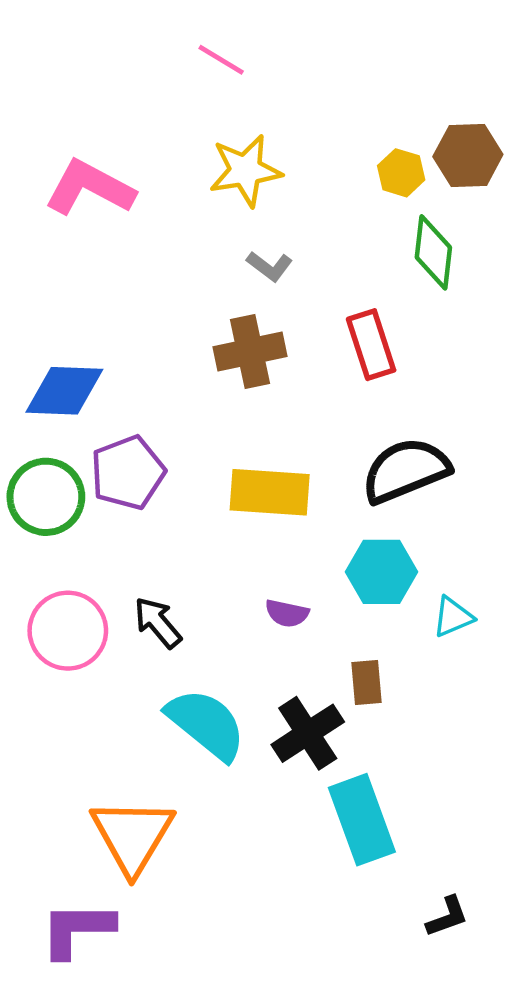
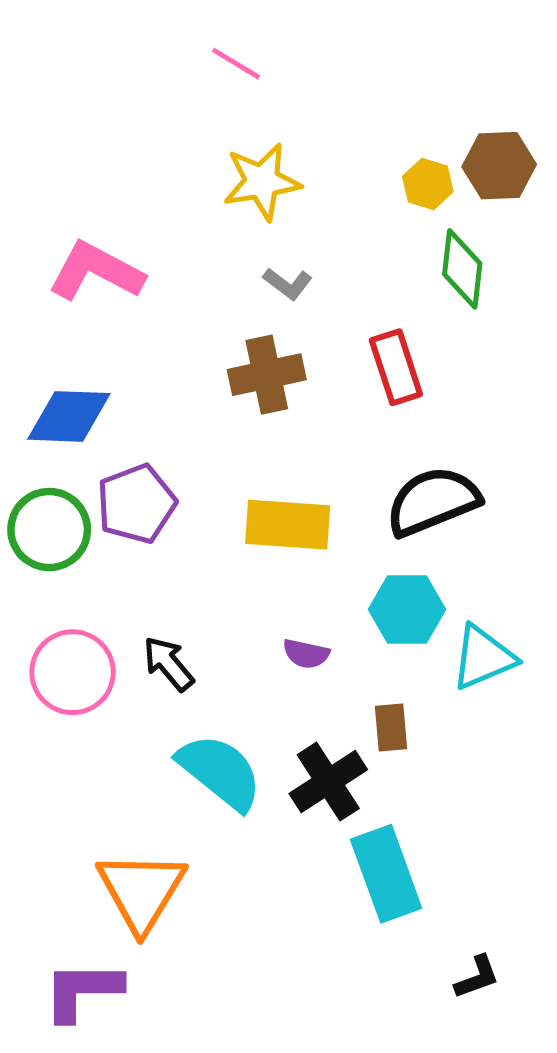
pink L-shape: (90, 188) -> (96, 271), moved
cyan triangle: (453, 617) -> (483, 657), size x1.5

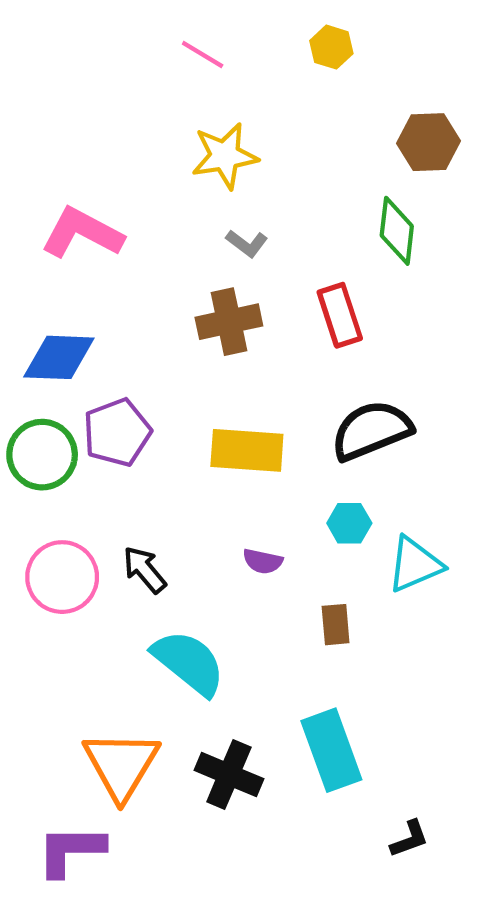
yellow hexagon: (428, 184) -> (331, 47), moved
cyan hexagon: (407, 609) -> (349, 523), size x0.7
black cross: (328, 782) -> (229, 774), moved, turned -34

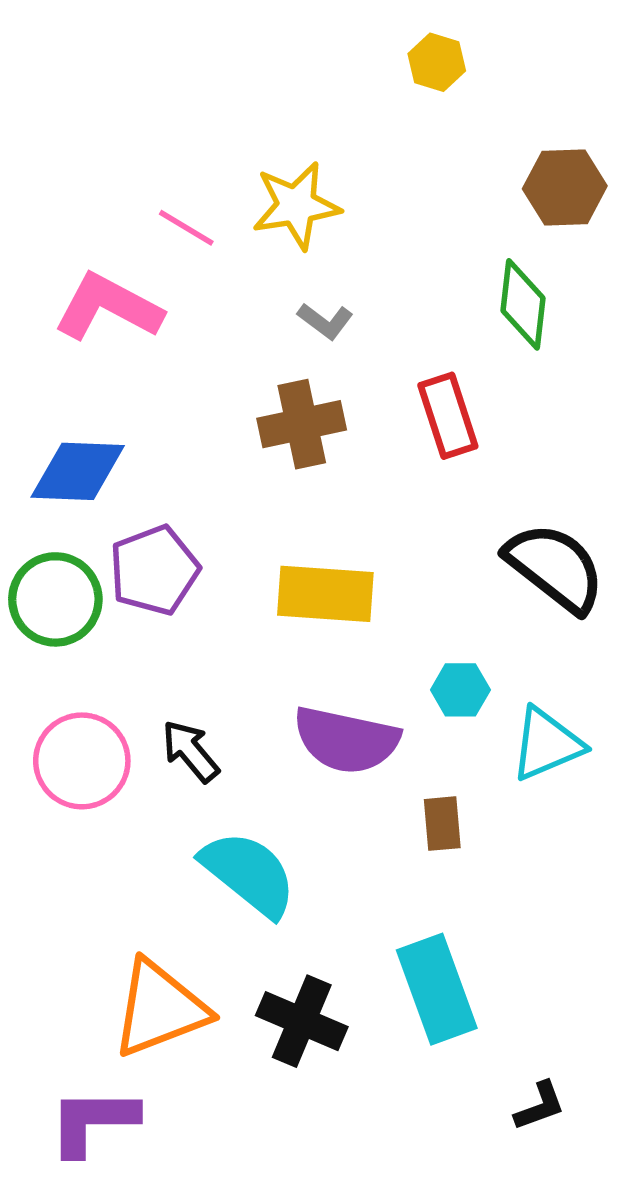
pink line: (203, 54) -> (186, 228), moved
black semicircle: (371, 430) -> (555, 567), moved, turned 60
purple semicircle: (263, 561) -> (346, 740), size x2.0
orange triangle: (121, 765) -> (160, 1009), turned 38

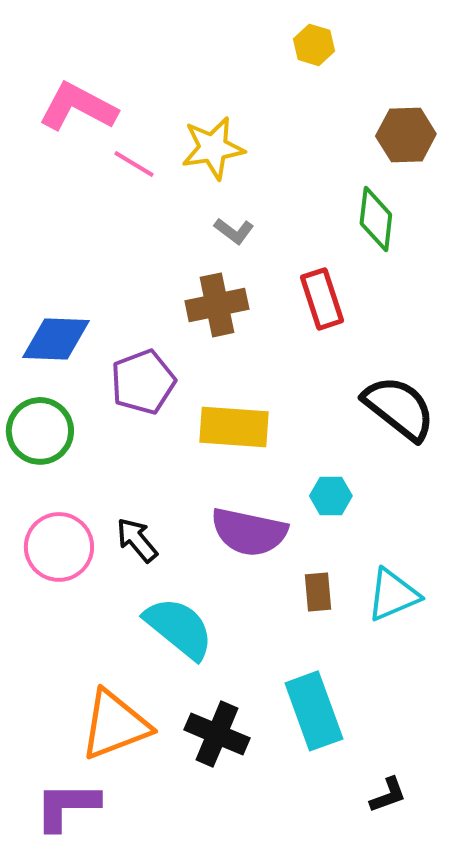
pink L-shape: (108, 307) -> (78, 107), moved
purple pentagon: (154, 570) -> (143, 382), moved
cyan triangle: (547, 744) -> (393, 595), moved

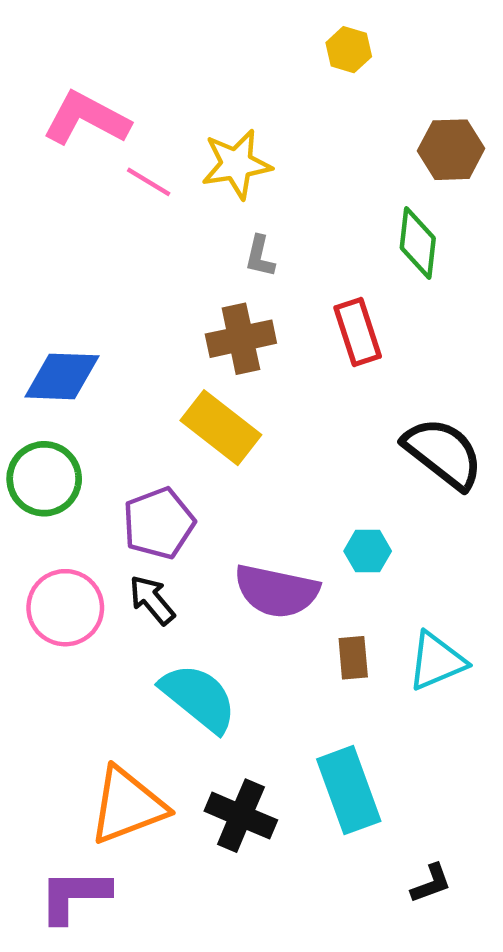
gray L-shape: (234, 231) -> (260, 256), turned 66
purple pentagon: (143, 382) -> (159, 523), moved
yellow rectangle: (234, 427) -> (221, 428), moved, turned 34

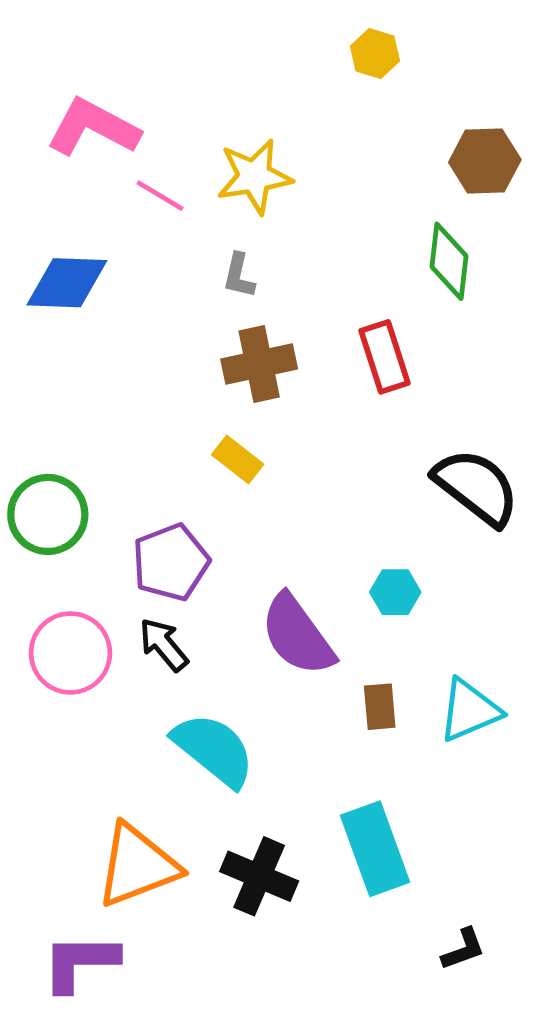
gray L-shape: (260, 256) -> (239, 276), moved
blue diamond: (62, 376) -> (67, 283), moved
yellow rectangle: (221, 428) -> (238, 460), size x0.6
purple semicircle: (276, 591) -> (297, 635), turned 42

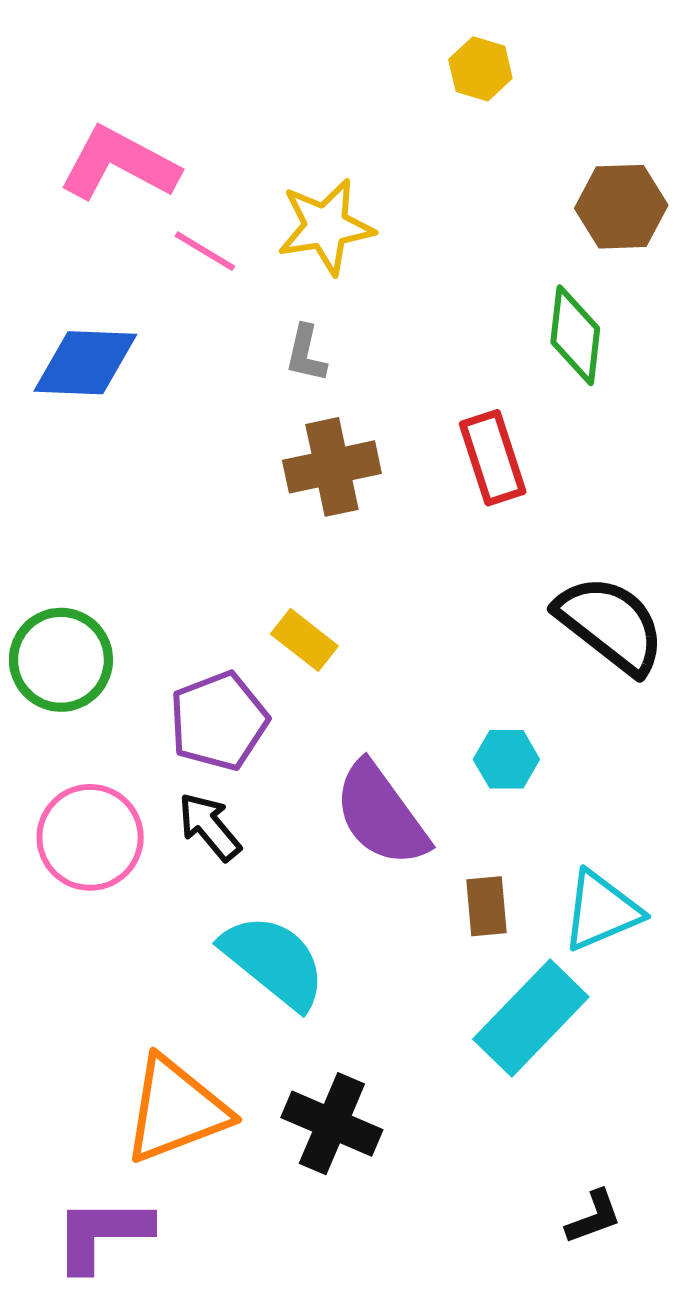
yellow rectangle: (238, 460) -> (304, 640), moved
cyan rectangle: (375, 849) -> (531, 1018), moved, turned 64

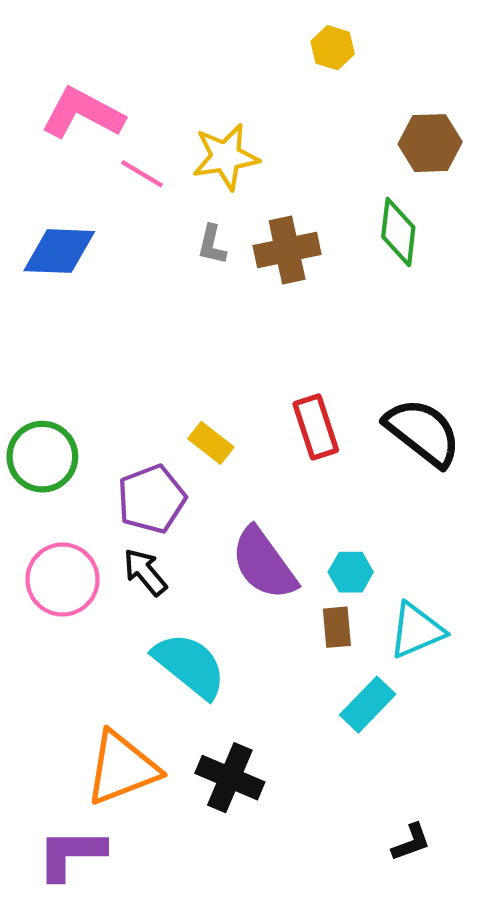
red rectangle: (493, 458) -> (316, 427), moved
brown cross: (332, 467) -> (287, 250), moved
cyan hexagon: (506, 759) -> (351, 572), moved
cyan rectangle: (531, 1018) -> (368, 705), size x0.7

